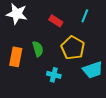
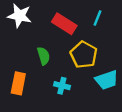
red rectangle: (56, 21) -> (64, 24), size x1.5
orange rectangle: (16, 57) -> (18, 83), moved

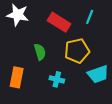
yellow pentagon: (84, 55) -> (77, 51), turned 30

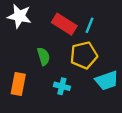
cyan line: (90, 17) -> (90, 25), moved

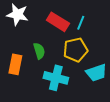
orange rectangle: (18, 84) -> (15, 64), moved
cyan cross: (62, 86) -> (56, 78), size x1.6

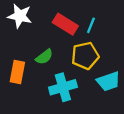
green semicircle: (39, 51) -> (44, 57), turned 70
cyan cross: (56, 78) -> (63, 87), turned -30

